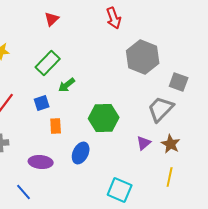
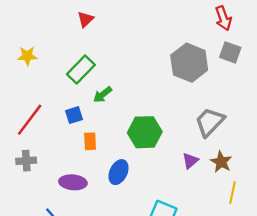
red arrow: (114, 18) -> (223, 18), moved
gray square: (179, 82) -> (230, 52), moved
yellow line: (170, 177) -> (232, 193), moved

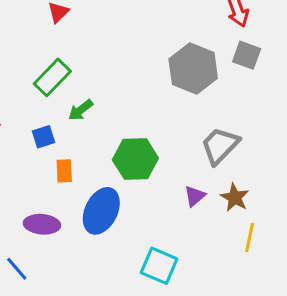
blue ellipse: (119, 172) -> (101, 211), size x1.4

